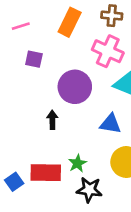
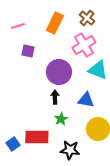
brown cross: (112, 16) -> (87, 18), turned 35
pink cross: (108, 51) -> (84, 45), turned 35
black arrow: (52, 120) -> (55, 97), moved
green star: (77, 163) -> (61, 119), moved

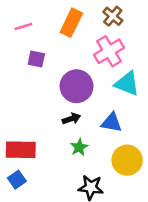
black arrow: (55, 97) -> (71, 119), turned 72
red rectangle: (37, 137) -> (21, 150), moved

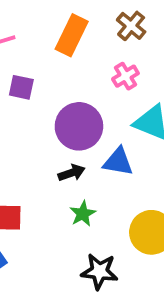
pink cross: (109, 51) -> (125, 76), size x0.6
blue triangle: (112, 123) -> (118, 162), moved

